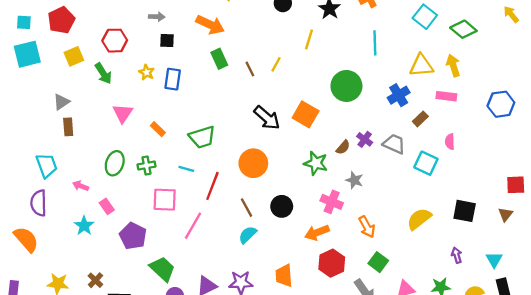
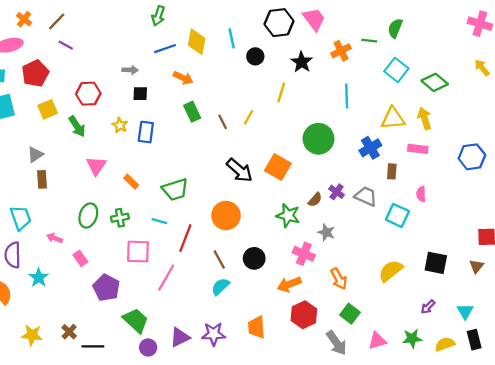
orange arrow: (210, 25) -> (183, 78), size x0.7
brown rectangle: (420, 119) -> (392, 171), turned -42
cyan star: (84, 226) -> (39, 278), moved
purple arrow: (457, 255) -> (428, 307), turned -119

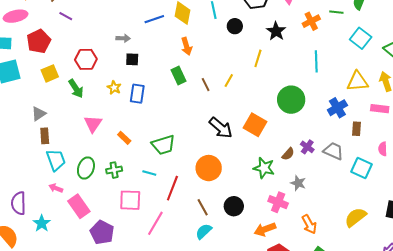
orange arrow: (183, 78) -> (187, 46), moved, turned 48
cyan trapezoid: (21, 218) -> (56, 160), moved
pink rectangle: (80, 258) -> (79, 206), size x1.6

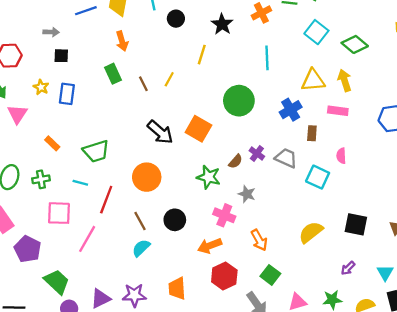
pink triangle: (93, 124) -> (17, 114), moved

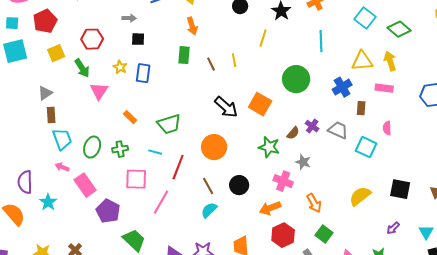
green rectangle: (113, 74) -> (184, 55), turned 30
yellow line: (169, 79) -> (234, 60), turned -40

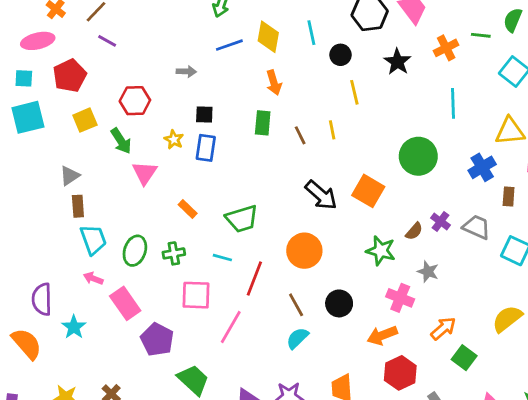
yellow line: (263, 38) -> (354, 92), moved, turned -30
black square: (138, 39) -> (204, 115), moved
orange arrow: (314, 203) -> (443, 328), turned -102
green square: (324, 234) -> (464, 358), moved

